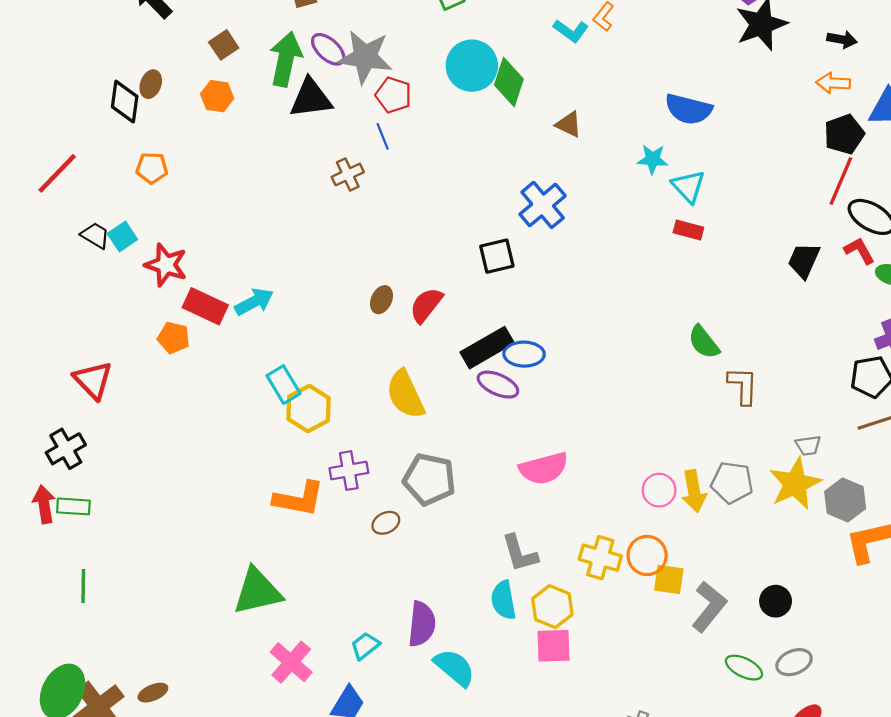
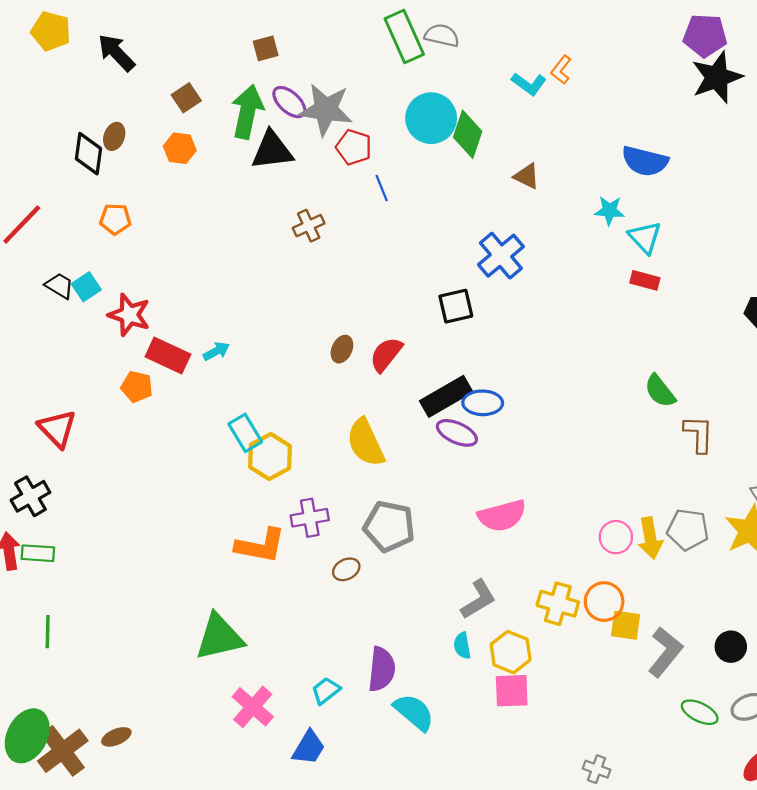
blue line: (383, 136) -> (382, 188), moved
cyan arrow: (254, 302) -> (216, 351), size x0.7
gray L-shape: (520, 553) -> (478, 599), turned -105
cyan semicircle: (503, 600) -> (462, 646), size x0.7

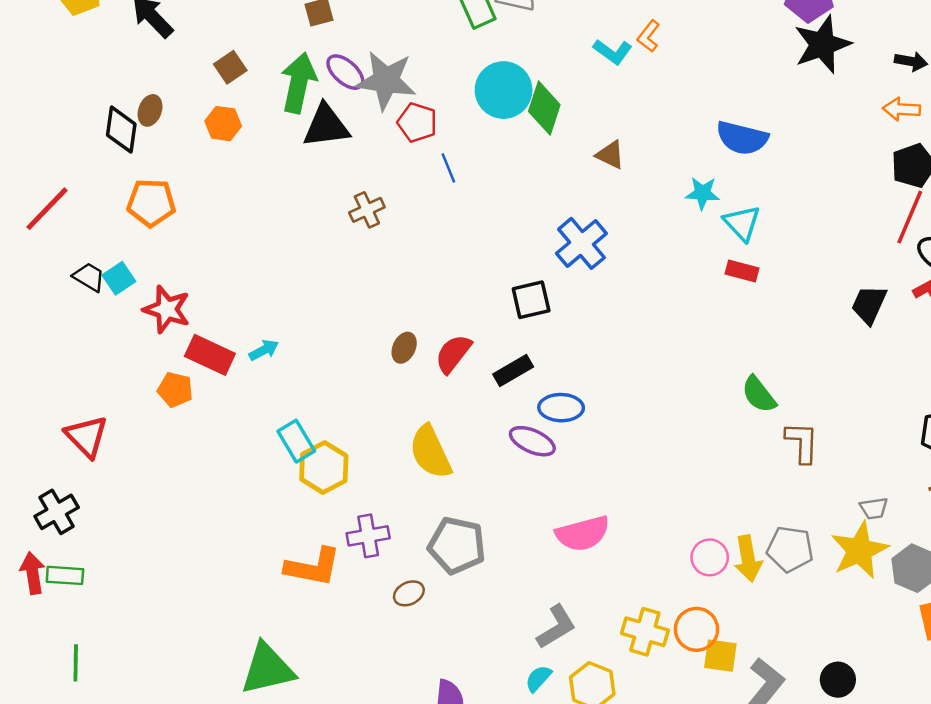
orange pentagon: (115, 219) -> (151, 203), size x1.4
black rectangle: (446, 396) -> (513, 370), moved, size x0.7
cyan semicircle: (462, 646) -> (538, 678), turned 52

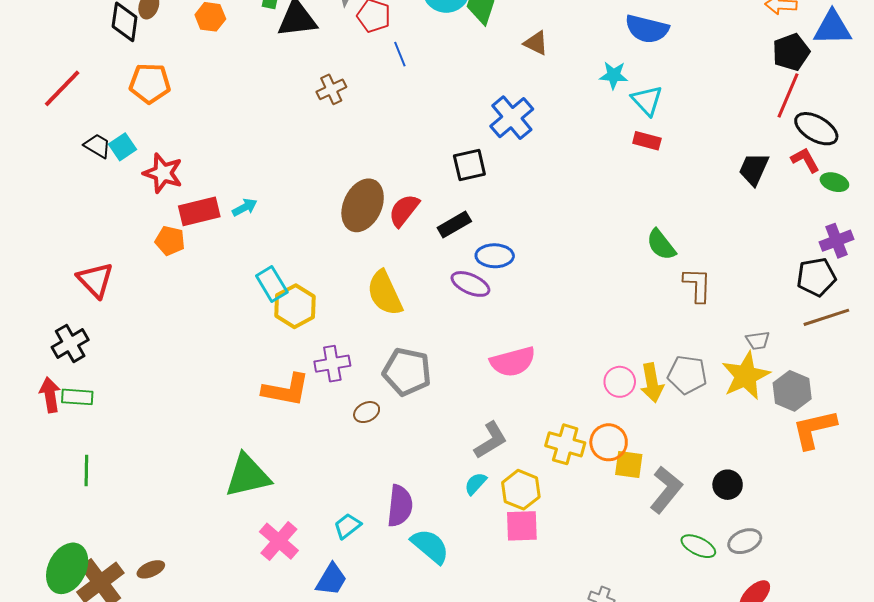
brown ellipse: (404, 348) -> (363, 205), size x2.0
red rectangle: (210, 355) -> (199, 211), turned -39

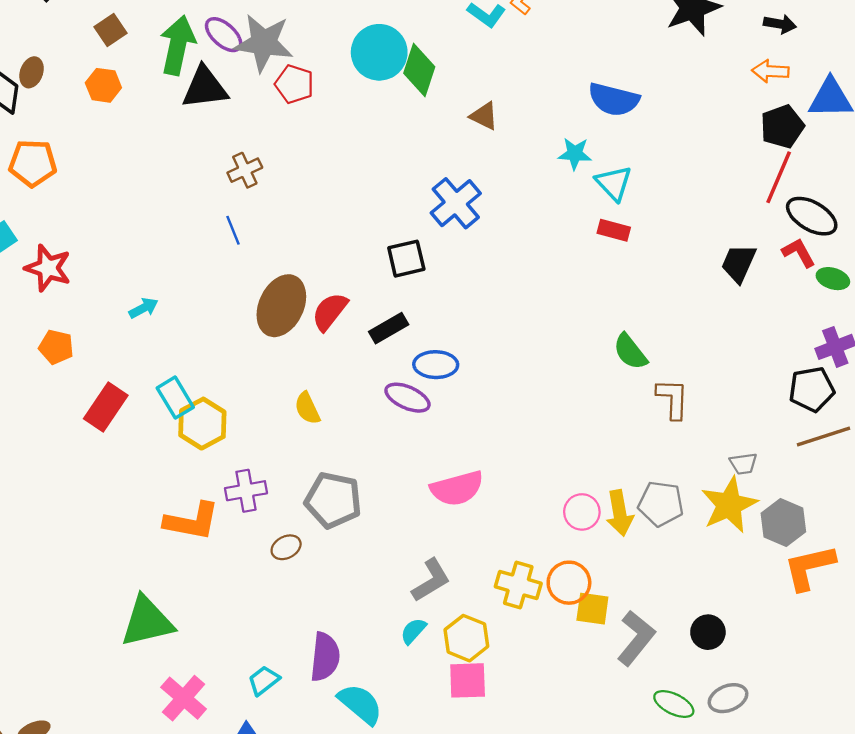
blue line: (400, 54) -> (233, 230), moved
red rectangle: (199, 211) -> (106, 407), moved, turned -42
yellow semicircle: (385, 293) -> (307, 408), size x0.6

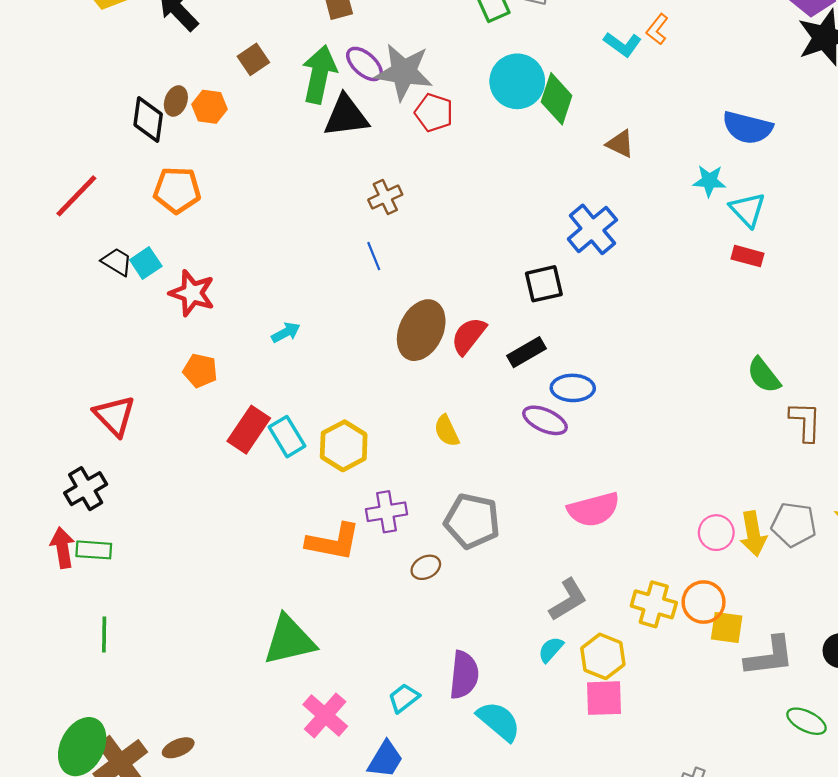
orange hexagon: (103, 85) -> (209, 107), moved
cyan rectangle: (175, 398) -> (287, 437), moved
gray L-shape: (636, 638) -> (769, 656), turned 44

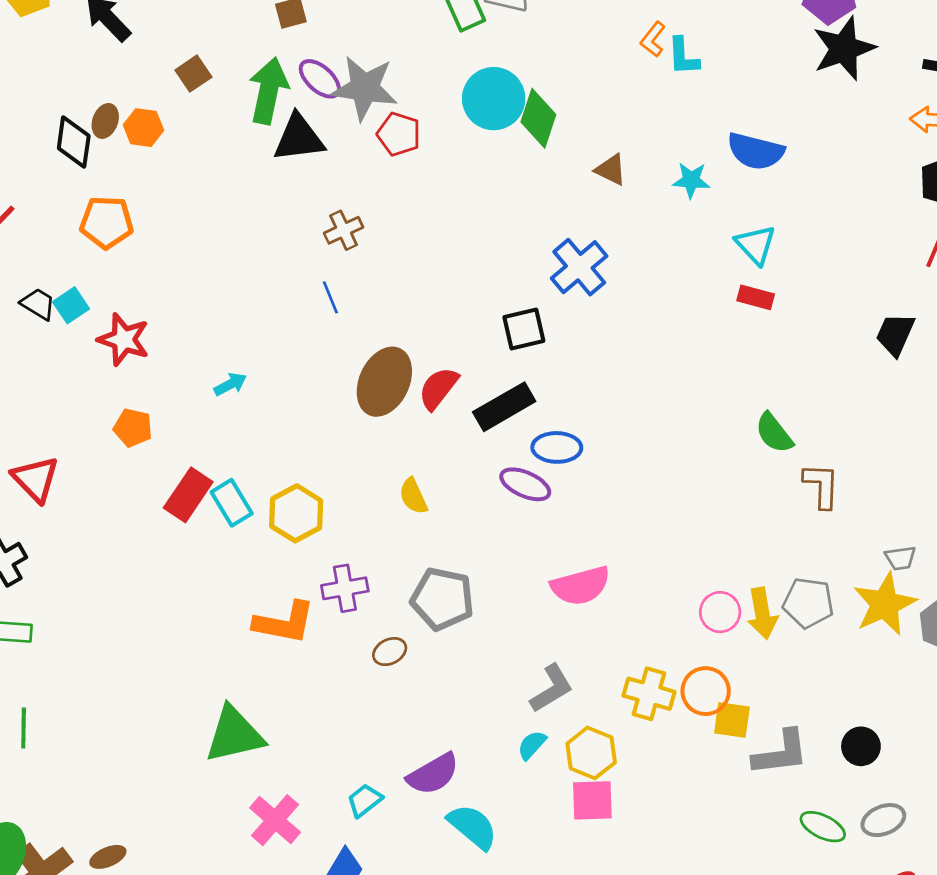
cyan L-shape: (623, 44) -> (683, 56), moved, turned 51
cyan star: (709, 181) -> (691, 180), moved
black rectangle: (526, 352) -> (504, 407), size x1.4
purple semicircle: (464, 675) -> (433, 774), turned 54

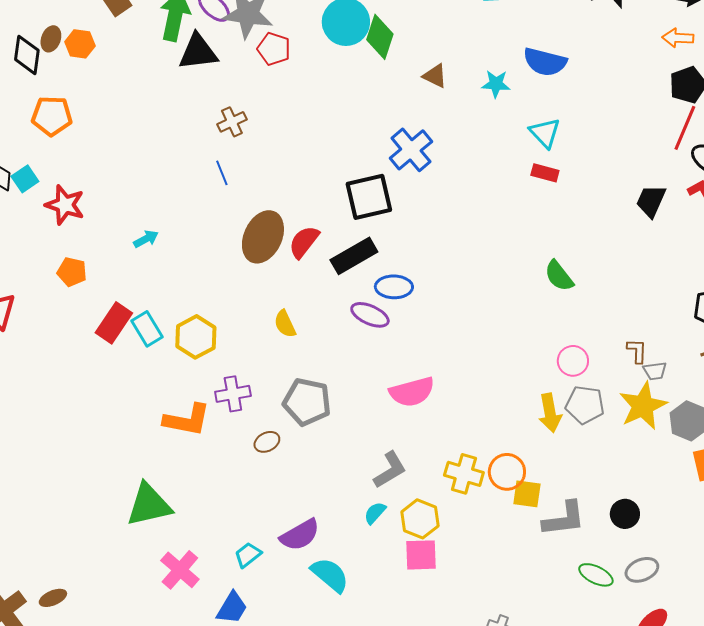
black square: (524, 329) -> (369, 197), size x1.4
brown L-shape: (821, 486) -> (637, 351), moved, size x0.7
pink circle: (720, 612) -> (573, 361), moved

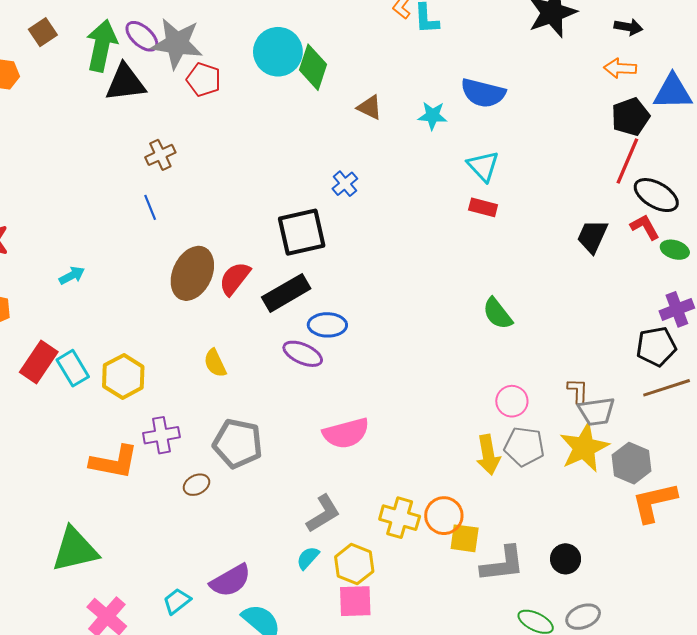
blue cross: (411, 150) -> (345, 184), size x0.6
gray trapezoid: (655, 371) -> (596, 411), size x1.5

